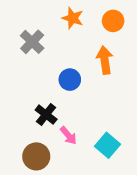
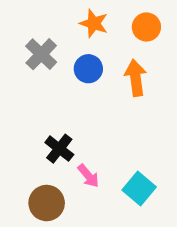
blue circle: (70, 80) -> (88, 69), moved

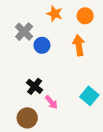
blue circle: (88, 69) -> (42, 45), moved
cyan square: (139, 189) -> (89, 96), moved

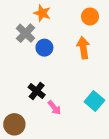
orange star: (55, 14) -> (42, 13), moved
brown circle: (27, 118) -> (14, 124), moved

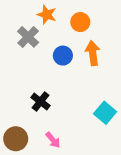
orange circle: (90, 16) -> (80, 22), moved
blue circle: (44, 48) -> (63, 56), moved
pink arrow: (54, 108) -> (53, 140), moved

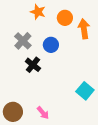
gray cross: (28, 37) -> (23, 41), moved
orange arrow: (93, 53) -> (84, 29), moved
black cross: (41, 102) -> (33, 65), moved

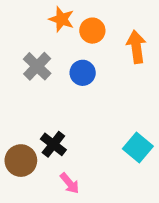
orange circle: (65, 18) -> (92, 31), moved
black cross: (33, 65) -> (53, 144), moved
brown circle: (13, 112) -> (21, 161), moved

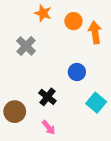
orange circle: (92, 31) -> (74, 21), moved
blue circle: (83, 73) -> (77, 72), moved
black cross: (53, 144) -> (47, 97), moved

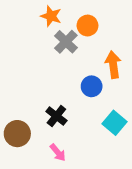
orange arrow: (95, 32) -> (113, 65), moved
gray cross: (26, 46) -> (66, 42), moved

